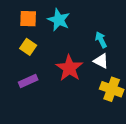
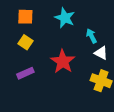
cyan star: (59, 20) -> (65, 18), moved
white triangle: (101, 61) -> (101, 53), moved

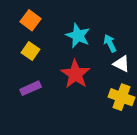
orange square: (25, 17) -> (31, 20), turned 35
cyan star: (65, 18) -> (78, 36), moved

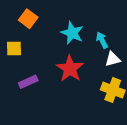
yellow square: (31, 51) -> (14, 48), moved, turned -35
white triangle: (121, 64) -> (113, 59), turned -42

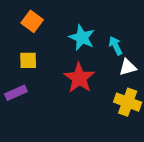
yellow square: (14, 48) -> (28, 60), moved
purple rectangle: (28, 82) -> (16, 93), moved

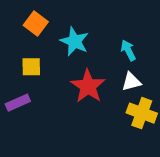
cyan star: (82, 38) -> (75, 41), moved
white triangle: (128, 67) -> (131, 82), moved

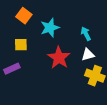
cyan star: (75, 41) -> (50, 28), turned 30

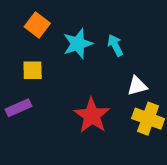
cyan arrow: (86, 34) -> (115, 45), moved
red star: (59, 58) -> (92, 115), moved

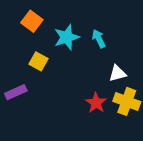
yellow square: (33, 70) -> (39, 61), moved, turned 30
red star: (92, 115) -> (96, 103), moved, size x0.7

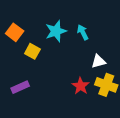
orange square: (32, 21) -> (15, 32), moved
purple rectangle: (16, 92) -> (20, 87), moved

